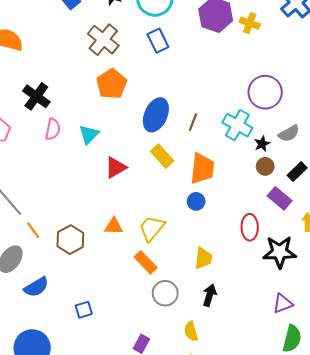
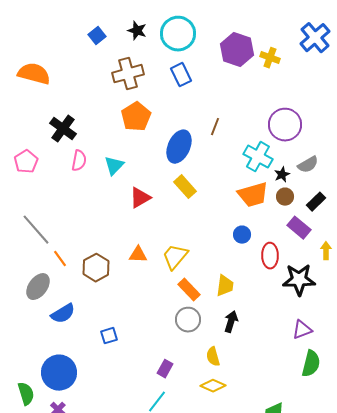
brown cross: (103, 40) -> (128, 74), turned 36
brown line: (193, 122) -> (215, 127), moved
orange trapezoid: (202, 168) -> (253, 195), moved, turned 68
blue circle: (196, 201) -> (242, 235), moved
orange rectangle: (146, 262) -> (189, 290), moved

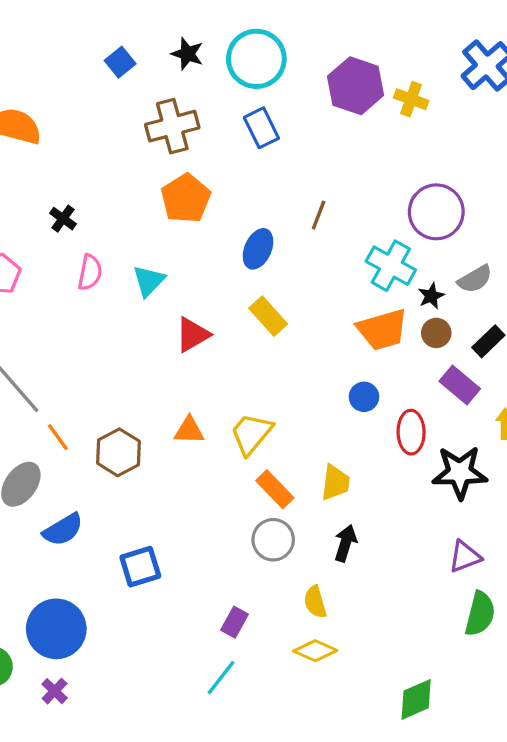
black cross: (63, 129) -> (63, 219), size x0.6
blue ellipse: (179, 147) -> (258, 249), size x0.7
blue square: (109, 336) -> (140, 567), size x1.4

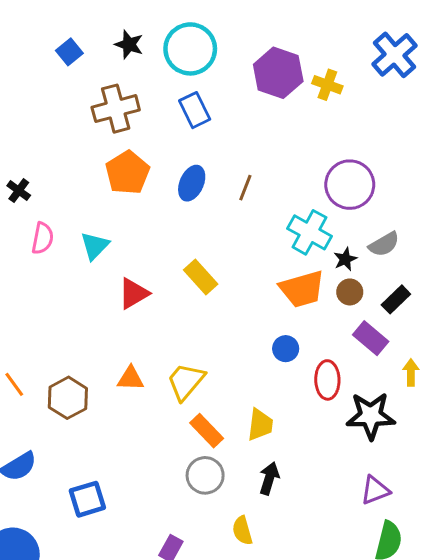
blue ellipse: (258, 249) -> (192, 183), moved

